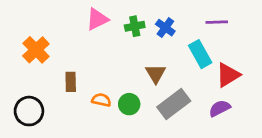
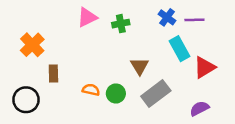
blue cross: (165, 28) -> (167, 17), moved
brown rectangle: (71, 82) -> (53, 74), moved
purple semicircle: (220, 108) -> (199, 108), moved

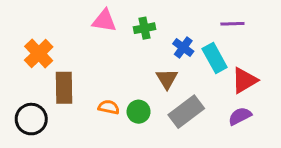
pink triangle: (87, 17) -> (104, 21), turned 35
blue cross: (167, 17) -> (183, 48), moved
brown rectangle: (53, 74) -> (64, 88), size x1.5
purple semicircle: (199, 108) -> (240, 116), moved

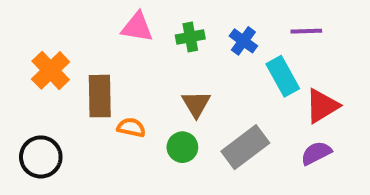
blue cross: (183, 48) -> (243, 41), moved
brown triangle: (167, 79) -> (196, 104), moved
brown rectangle: (64, 88) -> (100, 96), moved
orange semicircle: (109, 107) -> (131, 127), moved

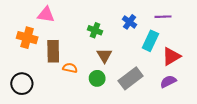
pink triangle: (137, 27) -> (46, 15), moved
green cross: (190, 37) -> (95, 30), moved, turned 32
orange cross: (51, 70) -> (27, 38), turned -30
cyan rectangle: (283, 76) -> (150, 41), turned 54

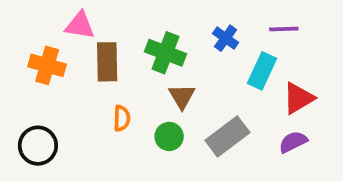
green cross: (95, 30) -> (165, 53), size x1.5
brown rectangle: (53, 51) -> (107, 62), moved
orange semicircle: (70, 68) -> (122, 118), turned 80

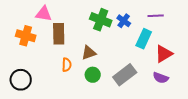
green cross: (165, 53) -> (101, 20), moved
brown triangle: (182, 96) -> (89, 53), moved, turned 42
purple semicircle: (293, 142) -> (161, 78), turned -133

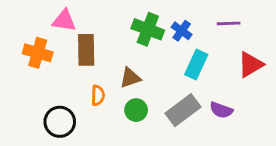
cyan rectangle: (144, 39) -> (196, 65), moved
red triangle: (164, 54) -> (251, 65), moved
purple semicircle: (161, 78) -> (221, 110), moved
black circle: (21, 80) -> (60, 122), moved

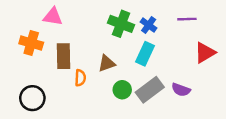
brown rectangle: (86, 50) -> (63, 56), moved
cyan rectangle: (196, 65) -> (145, 54), moved
green circle: (136, 110) -> (122, 90), moved
black circle: (60, 122) -> (32, 98), moved

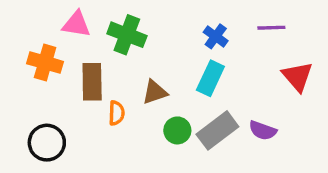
green cross: (121, 24) -> (127, 35), moved
red triangle: (205, 53) -> (297, 76), turned -40

